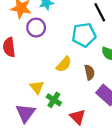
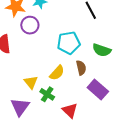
cyan pentagon: (84, 35) -> (69, 43), moved
yellow semicircle: (64, 64) -> (57, 73), moved

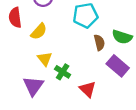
green semicircle: (102, 50) -> (122, 37), moved
yellow semicircle: (57, 73) -> (39, 31), moved

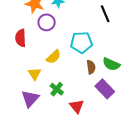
yellow semicircle: (39, 31) -> (54, 57), moved
yellow triangle: (45, 59) -> (35, 74), moved

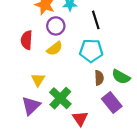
black line: (105, 14) -> (96, 20), moved
yellow semicircle: (54, 57) -> (55, 49), moved
green cross: (57, 89) -> (60, 98), size x1.5

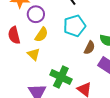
brown semicircle: (99, 78) -> (89, 48), turned 48
yellow triangle: (38, 80) -> (34, 54), moved

